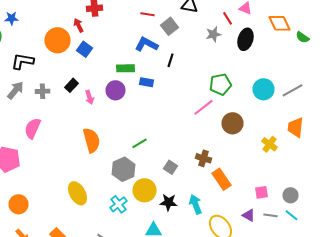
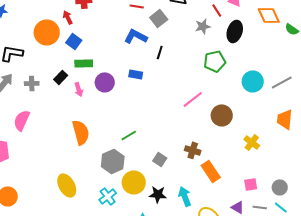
green rectangle: (126, 68) -> (84, 63), moved
green pentagon: (220, 84) -> (215, 61), moved
yellow cross: (270, 144) -> (252, 142), moved

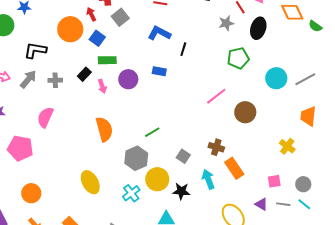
gray square: (159, 18) -> (120, 17), moved
yellow cross: (252, 142) -> (287, 146), moved
cyan arrow: (185, 196) -> (208, 179), moved

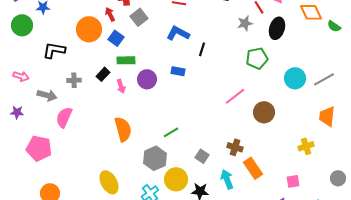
gray arrow: (28, 79) -> (47, 95), moved, turned 66
yellow cross: (287, 146) -> (306, 146), turned 35
gray circle: (303, 184) -> (338, 178), moved

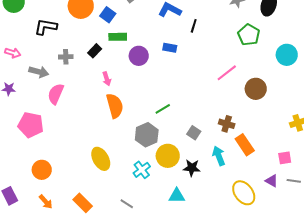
green pentagon: (257, 58) -> (249, 35), turned -30
pink arrow: (121, 86) -> (107, 79), moved

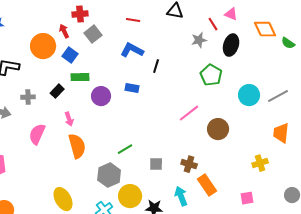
pink semicircle: (56, 94) -> (37, 134), moved
gray square: (194, 133) -> (156, 164), moved, turned -32

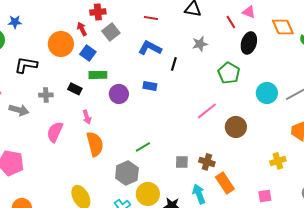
gray star: (199, 40) -> (200, 44), moved
black rectangle: (57, 91) -> (75, 89), turned 72
gray square: (156, 164) -> (182, 162), moved

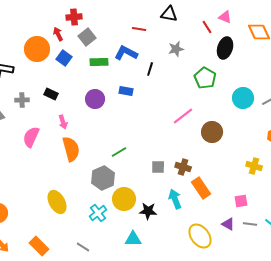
red line: (151, 18) -> (139, 29), moved
green rectangle: (98, 75) -> (99, 62), moved
yellow cross: (278, 161) -> (254, 166), turned 35

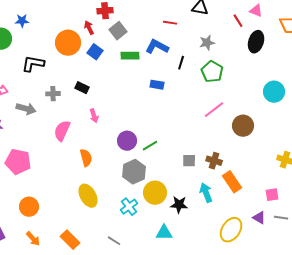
green pentagon: (205, 78) -> (212, 72), moved
purple circle: (95, 99) -> (127, 141), moved
orange semicircle: (71, 149) -> (86, 158), moved, size x0.7
yellow ellipse: (200, 236) -> (231, 230), turned 70

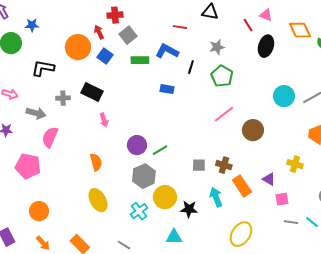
black rectangle: (82, 88) -> (92, 92), size x1.5
pink semicircle: (62, 131) -> (50, 137), moved
purple triangle: (259, 218) -> (269, 179), moved

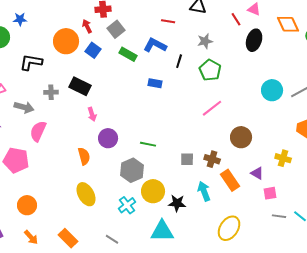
green rectangle: (140, 60) -> (128, 54), turned 30
brown circle: (253, 130) -> (241, 137), moved
purple circle: (137, 145) -> (108, 138), moved
green line: (160, 150) -> (148, 144), turned 42
cyan triangle: (174, 237) -> (162, 231), size x1.4

